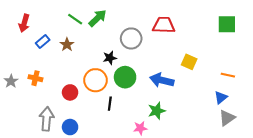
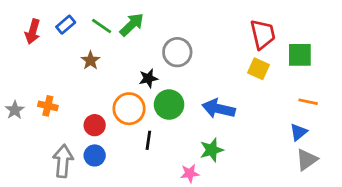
green square: (227, 24) -> (300, 55), moved
red trapezoid: (164, 25) -> (263, 34), moved, turned 75
blue rectangle: (43, 42) -> (66, 25), moved
yellow square: (189, 62) -> (259, 69), moved
blue circle: (70, 127) -> (95, 155), moved

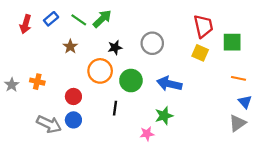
gray circle: (177, 52) -> (152, 43), moved
black star: (148, 78) -> (115, 48), moved
orange circle: (129, 109) -> (100, 71), moved
blue triangle: (299, 132) -> (245, 102), moved, turned -32
gray arrow: (63, 161) -> (49, 124), turned 110

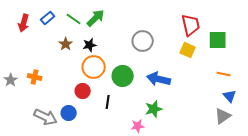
black star: (115, 48) -> (90, 45), moved
red circle: (73, 96) -> (83, 91), moved

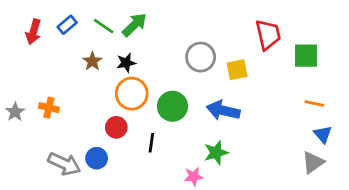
yellow square: (188, 50) -> (237, 70), moved, turned -35

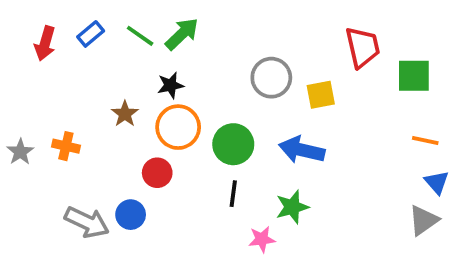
brown star: (92, 61) -> (125, 114), moved
black line: (151, 143) -> (233, 194), moved

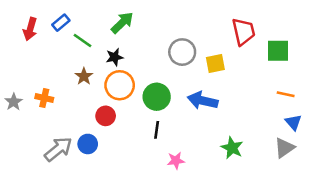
green line: (140, 36) -> (83, 41), moved
green star: (292, 207) -> (232, 148), moved, turned -30
gray arrow: (87, 222) -> (58, 149), turned -64

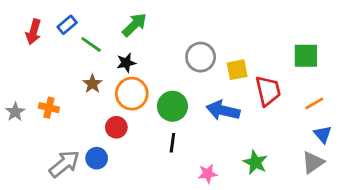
red trapezoid: (244, 32) -> (268, 91), moved
orange line: (286, 94) -> (314, 103), turned -42
pink star: (176, 161) -> (208, 174), moved

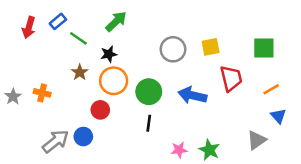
yellow square: (237, 70) -> (211, 47), moved
green star: (255, 162) -> (209, 150), moved
gray triangle: (313, 162) -> (257, 140), moved

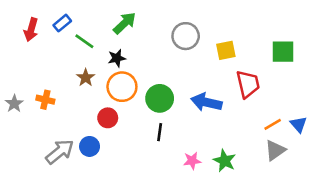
gray circle: (173, 49) -> (186, 36), moved
orange line: (271, 89) -> (273, 124), moved

